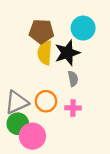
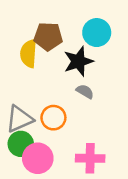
yellow semicircle: (45, 53) -> (29, 53), moved
gray semicircle: (73, 79) -> (85, 91), turned -49
pink cross: (73, 108) -> (90, 158), moved, size x1.5

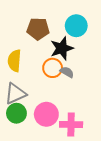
yellow semicircle: (29, 53) -> (14, 61), moved
orange circle: (53, 118) -> (53, 68), moved
pink circle: (38, 158) -> (46, 114), moved

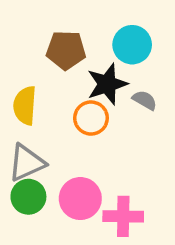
gray semicircle: (67, 72) -> (145, 100), moved

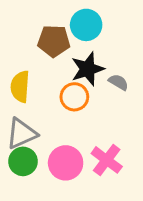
cyan circle: (132, 45) -> (86, 25), moved
pink cross: (123, 216) -> (107, 160), moved, turned 36

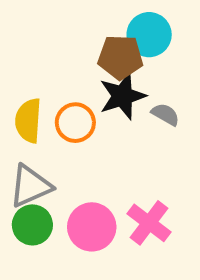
cyan circle: (86, 25) -> (149, 35), moved
brown pentagon: (54, 41) -> (120, 57), moved
orange circle: (74, 97) -> (75, 123), moved

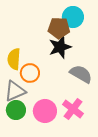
gray semicircle: (165, 114) -> (81, 74), moved, size x1.6
orange circle: (75, 123) -> (30, 73), moved

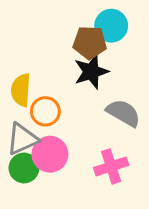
pink cross: (73, 109) -> (111, 166), turned 35
pink circle: (45, 111) -> (50, 154), moved

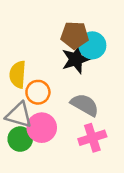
cyan circle: (111, 26) -> (92, 45), moved
gray semicircle: (123, 113) -> (85, 105), moved
gray triangle: (22, 139) -> (19, 115), turned 40

